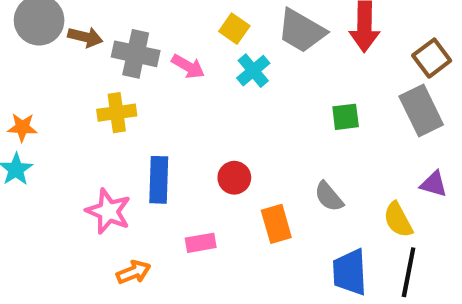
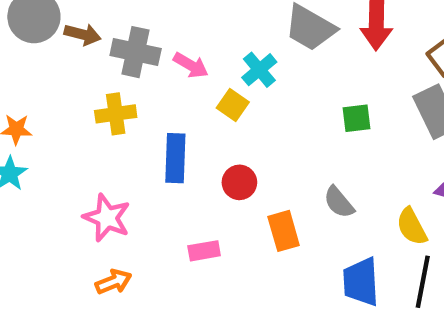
yellow square: (234, 29) -> (233, 105), moved
blue rectangle: (159, 180) -> (175, 158), moved
orange arrow: (134, 272) -> (113, 282), moved

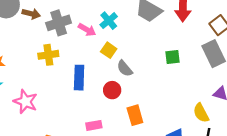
gray cross: (136, 52) -> (59, 23), turned -30
cyan cross: (259, 70) -> (109, 21), moved
gray semicircle: (339, 202) -> (125, 68), moved
pink star: (107, 218) -> (25, 102), moved

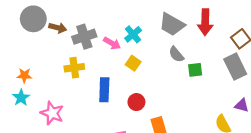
gray semicircle: (125, 68) -> (176, 54), moved

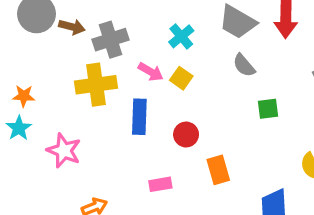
pink arrow: (112, 43) -> (151, 72), moved
yellow cross: (74, 68) -> (96, 85), size x1.4
green square: (195, 70) -> (268, 109), moved

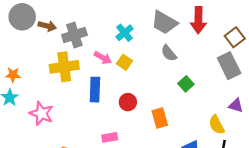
green square: (268, 109) -> (186, 84), turned -35
orange rectangle: (218, 170) -> (160, 118), moved

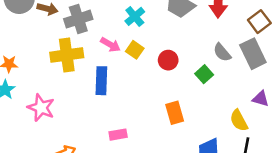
gray semicircle: (169, 53) -> (222, 52), moved
red circle: (128, 102) -> (168, 60), moved

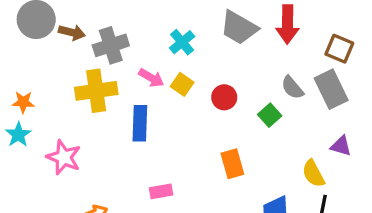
brown square: (259, 22) -> (339, 49), turned -30

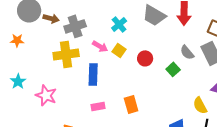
orange star: (23, 102) -> (17, 40), moved
orange rectangle: (232, 164) -> (131, 104), moved
pink rectangle: (161, 191) -> (98, 106), moved

